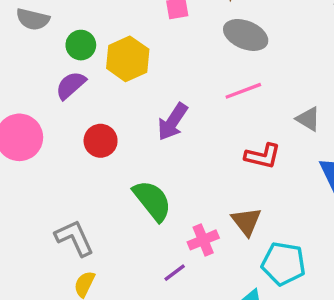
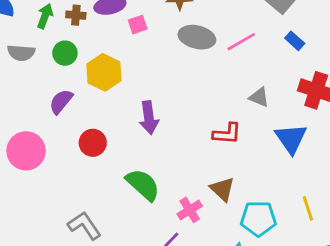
green circle: (81, 45) -> (65, 53), moved
pink line: (243, 91) -> (241, 42), moved
purple arrow: (173, 122) -> (149, 118), turned -32

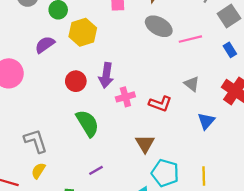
blue triangle: (291, 139) -> (206, 121), size x0.7
red circle: (93, 143) -> (76, 81), moved
pink cross: (190, 210) -> (125, 97), moved

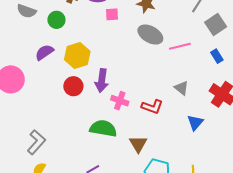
yellow hexagon: (83, 32) -> (77, 55), moved
pink cross: (125, 97) -> (120, 101), turned 36
green semicircle: (87, 123) -> (103, 128), moved, turned -48
gray L-shape: (36, 141) -> (36, 142), turned 60

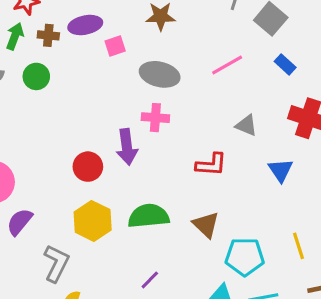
gray ellipse: (150, 35) -> (160, 74), moved
purple semicircle: (44, 52) -> (20, 222), moved
yellow hexagon: (77, 55) -> (93, 221), moved
pink cross: (120, 101) -> (155, 118), moved

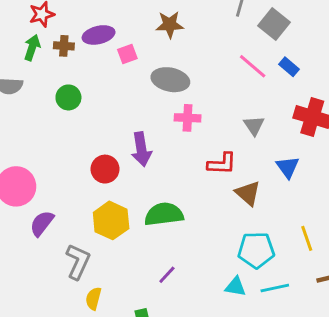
pink line: (227, 65) -> (253, 66), moved, turned 72
green circle: (36, 76) -> (68, 97), moved
pink cross: (155, 118) -> (188, 118), moved
gray triangle: (246, 125) -> (254, 126), turned 35
brown triangle: (206, 225) -> (248, 193), moved

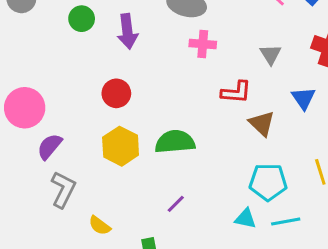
purple arrow: (141, 149) -> (127, 31), moved
gray L-shape: (78, 262) -> (63, 189), moved
yellow semicircle: (93, 299) -> (100, 225), turned -70

